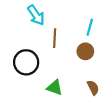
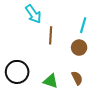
black circle: (26, 62) -> (17, 72), moved
brown semicircle: (93, 88) -> (77, 78), moved

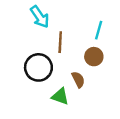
black circle: (17, 72) -> (38, 67), moved
brown semicircle: (77, 78) -> (78, 79), moved

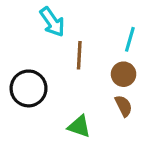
black circle: (38, 67) -> (29, 88), moved
brown semicircle: (78, 79) -> (124, 106), moved

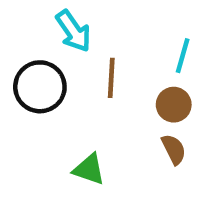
black circle: (29, 88) -> (40, 87), moved
green triangle: (79, 126) -> (89, 169), moved

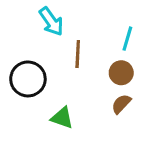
black circle: (40, 87) -> (28, 79), moved
brown semicircle: (174, 149) -> (121, 104), turned -110

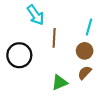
green triangle: (62, 118) -> (60, 82), moved, turned -42

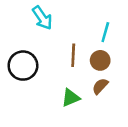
brown line: (54, 38) -> (73, 55), moved

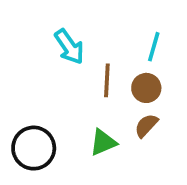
cyan arrow: (42, 18) -> (69, 47), moved
black circle: (23, 66) -> (34, 148), moved

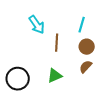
brown circle: (146, 88) -> (87, 47), moved
brown semicircle: (146, 126) -> (86, 67), moved

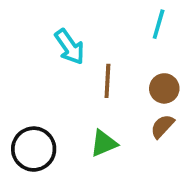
cyan line: (82, 25) -> (159, 24), moved

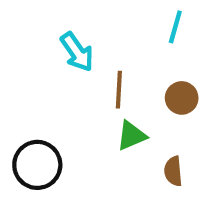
brown semicircle: (162, 126) -> (173, 171), moved, turned -48
green triangle: (104, 143) -> (131, 136), moved

